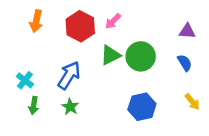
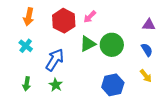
cyan cross: (25, 80) -> (26, 46), moved
yellow arrow: (192, 102) -> (146, 76), moved

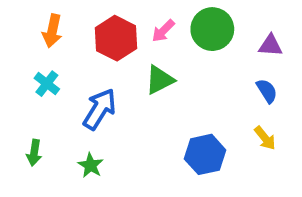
green circle: (112, 45) -> (212, 29), moved
green arrow: (27, 84) -> (34, 153), moved
green star: (56, 85) -> (91, 165), moved

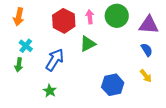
orange arrow: (52, 31) -> (19, 17), moved
pink arrow: (163, 31) -> (90, 17), turned 128
purple triangle: (270, 45) -> (149, 25), size x1.5
green arrow: (34, 153) -> (19, 65), moved

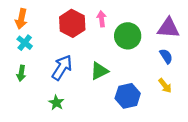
green circle: (117, 16) -> (128, 36), moved
green triangle: (88, 44) -> (99, 71), moved
cyan cross: (26, 46) -> (25, 43), moved

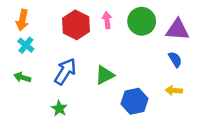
green circle: (128, 36) -> (142, 21), moved
green arrow: (21, 73) -> (22, 77), turned 98
yellow arrow: (165, 86) -> (174, 91), turned 133

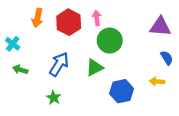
orange arrow: (22, 20) -> (37, 18), moved
green circle: (142, 21) -> (110, 41), moved
cyan cross: (26, 45) -> (13, 44), moved
blue semicircle: (175, 59) -> (167, 58), moved

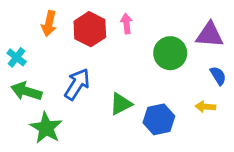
green circle: (110, 41) -> (170, 53), moved
green triangle: (95, 67) -> (121, 104), moved
green arrow: (20, 70) -> (26, 91), size x1.5
green star: (54, 98) -> (46, 128), moved, size x1.6

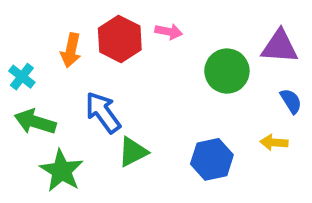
orange arrow: (49, 24) -> (71, 50), moved
pink arrow: (126, 24) -> (169, 32), turned 108
blue arrow: (77, 84) -> (103, 112), turned -68
green triangle: (121, 104) -> (133, 152), moved

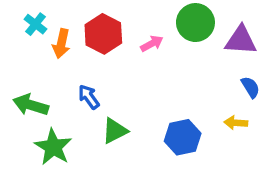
pink arrow: (169, 32) -> (152, 44), moved, turned -40
green circle: (227, 71) -> (195, 23), moved
cyan cross: (22, 77) -> (35, 24), moved
blue arrow: (103, 112) -> (89, 97), size x0.7

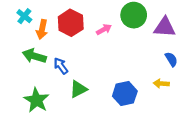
green arrow: (31, 105) -> (34, 56), moved

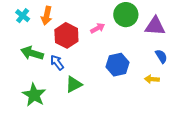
red hexagon: (71, 23) -> (66, 35), moved
orange arrow: (42, 29) -> (47, 16), moved
blue hexagon: (125, 94) -> (117, 65), moved

